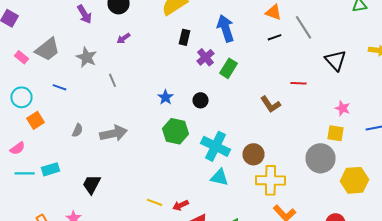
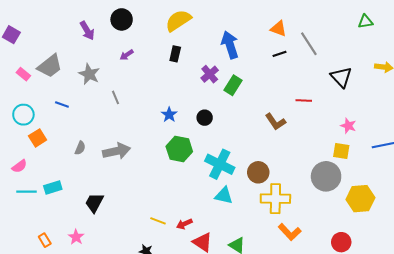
black rectangle: (184, 37) -> (175, 54), moved

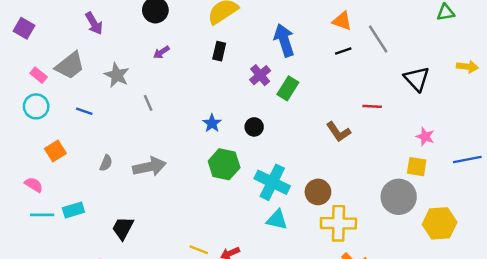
purple arrow: (87, 31) -> (94, 23), moved
cyan circle: (23, 115) -> (36, 106), moved
pink semicircle: (19, 166) -> (34, 185), turned -112

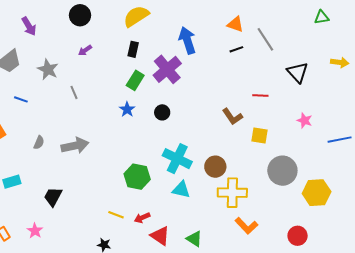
purple cross: (260, 75) -> (167, 69), size x1.6
green rectangle: (288, 88) -> (135, 80), moved
green hexagon: (224, 164) -> (137, 177), moved
yellow square: (417, 167) -> (259, 136), moved

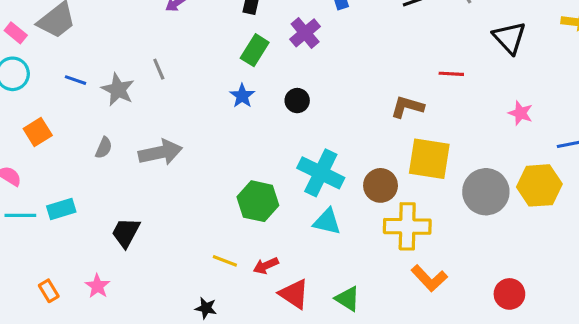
gray star: (48, 69) -> (118, 90), moved
purple cross: (167, 69) -> (305, 33), size x0.7
brown L-shape: (232, 116) -> (407, 107), turned 140
yellow square: (259, 136) -> (429, 159), moved, size x1.6
yellow hexagon: (317, 193) -> (539, 185), moved

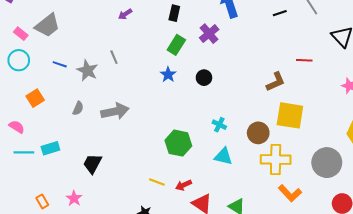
brown L-shape: (407, 107) -> (276, 82), turned 140
cyan cross: (321, 173) -> (219, 125), size x0.5
gray circle: (486, 192) -> (327, 163), moved

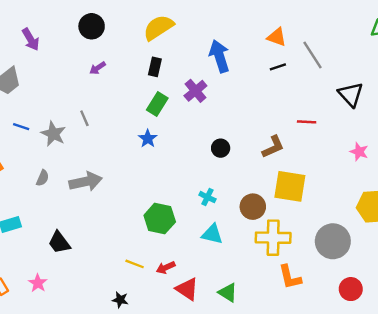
black circle: (204, 78) -> (221, 148), moved
black trapezoid: (92, 164) -> (59, 242), turned -65
orange L-shape: (290, 193) -> (290, 277), turned 30

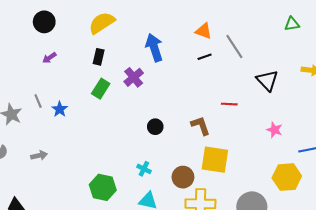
blue star: (148, 139) -> (60, 109), moved
brown L-shape: (273, 147) -> (200, 126), turned -85
gray arrow: (86, 182) -> (39, 155), size x0.6

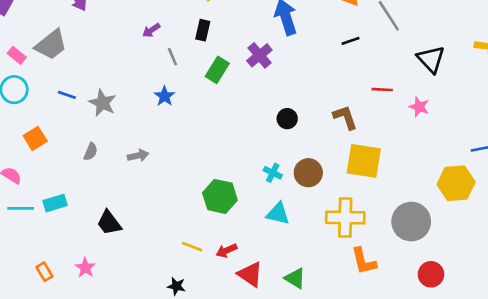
black rectangle: (99, 57) -> (203, 30), moved
black line: (205, 57) -> (351, 41), moved
gray line: (38, 101) -> (172, 57), moved
pink star: (274, 130) -> (419, 107), moved
brown circle: (183, 177) -> (308, 173), moved

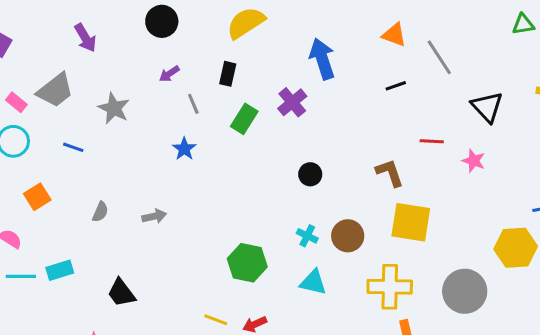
gray star: (102, 103) -> (114, 108), moved
black circle: (287, 119) -> (310, 174), moved

